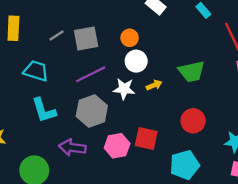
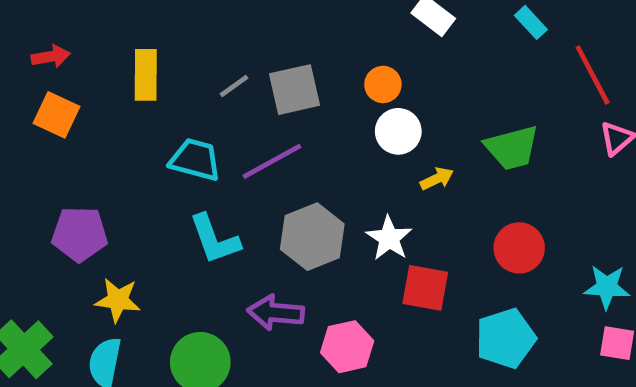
purple line: (91, 74) -> (272, 161), moved
white star: (124, 89) -> (389, 238), moved, turned 30
pink hexagon: (117, 146) -> (347, 347), moved

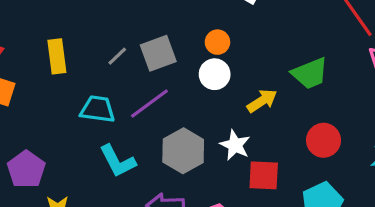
white circle: (398, 131) -> (215, 74), moved
yellow arrow: (437, 179) -> (262, 101), size x1.4
purple pentagon: (80, 234) -> (26, 169), turned -30

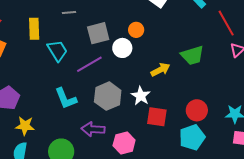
gray line: (117, 56) -> (69, 12), moved, turned 32
white circle: (215, 74) -> (122, 48), moved
cyan trapezoid: (98, 109) -> (57, 51), moved, turned 45
red circle: (324, 140) -> (197, 110), moved

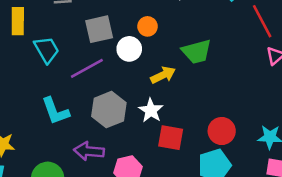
green trapezoid: (192, 55) -> (197, 52), moved
yellow arrow: (160, 70) -> (163, 75), moved

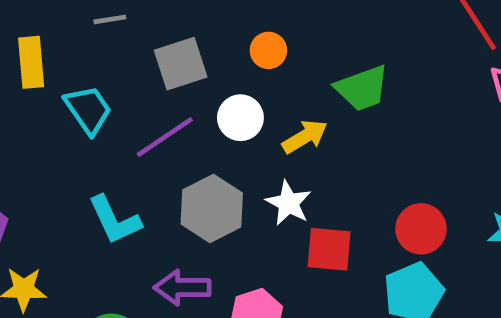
white circle: (129, 49) -> (240, 118), moved

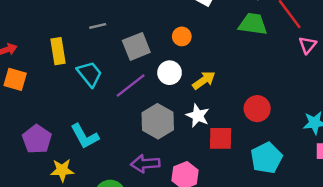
green trapezoid: (362, 88) -> (253, 24), moved, turned -148
cyan L-shape: (115, 220) -> (85, 136), moved
red circle: (421, 229) -> (257, 109), moved

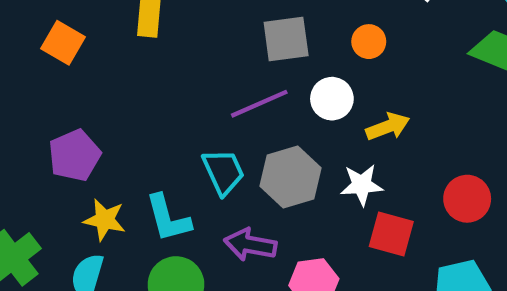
cyan trapezoid: (90, 74) -> (223, 172), moved
white star: (198, 116) -> (362, 185), turned 30
cyan L-shape: (85, 136) -> (168, 218), moved

